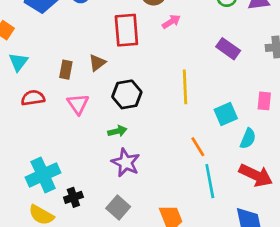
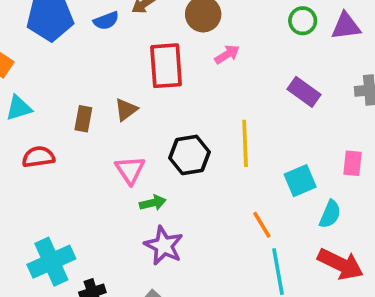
cyan triangle: (18, 62) -> (19, 108), turned 35
black hexagon: (127, 94) -> (190, 155), moved
pink triangle: (78, 104) -> (130, 170), moved

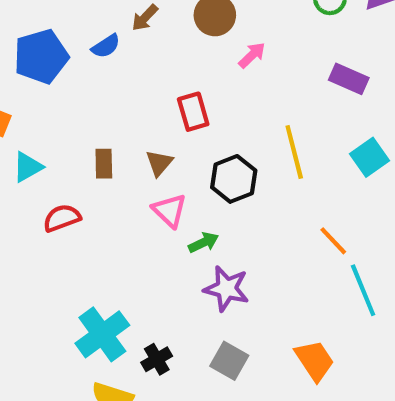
red rectangle: (166, 66) -> (193, 112), moved, size x0.7
brown triangle: (126, 110) -> (159, 163), moved
cyan square: (300, 181) -> (369, 157), moved

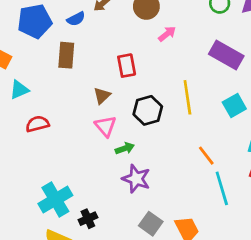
purple rectangle: (349, 79) -> (226, 55), size x1.4
brown rectangle: (104, 164) -> (66, 55), moved, size x1.4
gray square: (229, 361) -> (151, 224), moved

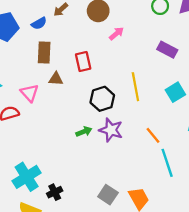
brown rectangle: (66, 55) -> (44, 52), moved
purple rectangle: (226, 55) -> (167, 50), size x0.7
brown triangle: (102, 96) -> (56, 79), moved, turned 49
pink triangle: (105, 126) -> (30, 93), moved
purple star: (136, 179) -> (111, 130), moved

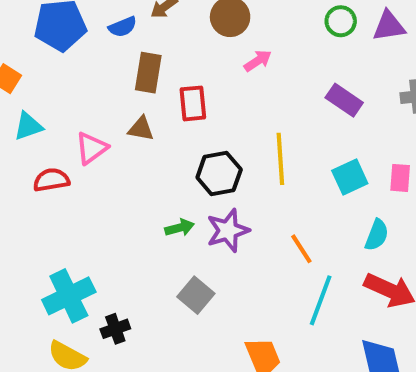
brown rectangle: (44, 52) -> (148, 73), moved
pink triangle: (30, 93) -> (91, 148), turned 30
purple star: (111, 130) -> (228, 230), turned 30
cyan line: (167, 163) -> (321, 300), turned 32
gray square: (108, 195) -> (196, 295), moved

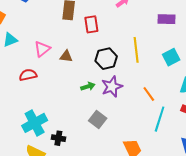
purple rectangle: (344, 100) -> (166, 19), turned -30
brown triangle: (141, 129) -> (66, 56), moved
red semicircle: (51, 180) -> (28, 75), moved
black cross: (115, 329) -> (58, 138), turned 32

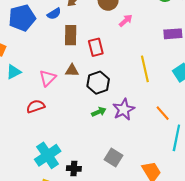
brown triangle: (66, 56) -> (72, 71), moved
black hexagon: (106, 59) -> (98, 83), moved
gray square: (98, 120) -> (114, 157), moved

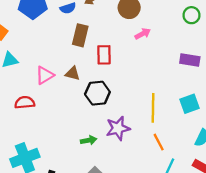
yellow line: (145, 69) -> (153, 108), moved
green arrow: (99, 112) -> (89, 140), moved

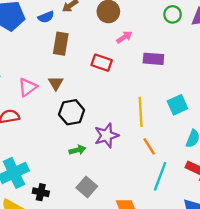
red rectangle: (104, 55) -> (102, 63), moved, turned -66
purple rectangle: (190, 60) -> (153, 59), moved
brown triangle: (73, 73) -> (56, 83), turned 49
black hexagon: (97, 93) -> (72, 112), moved

